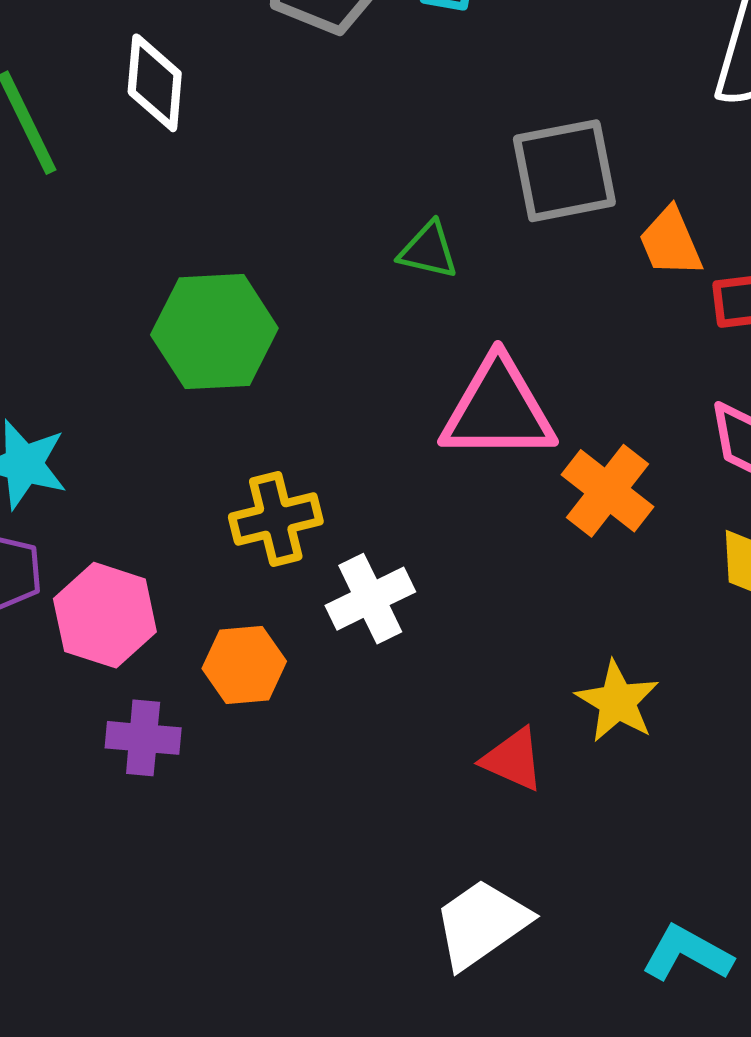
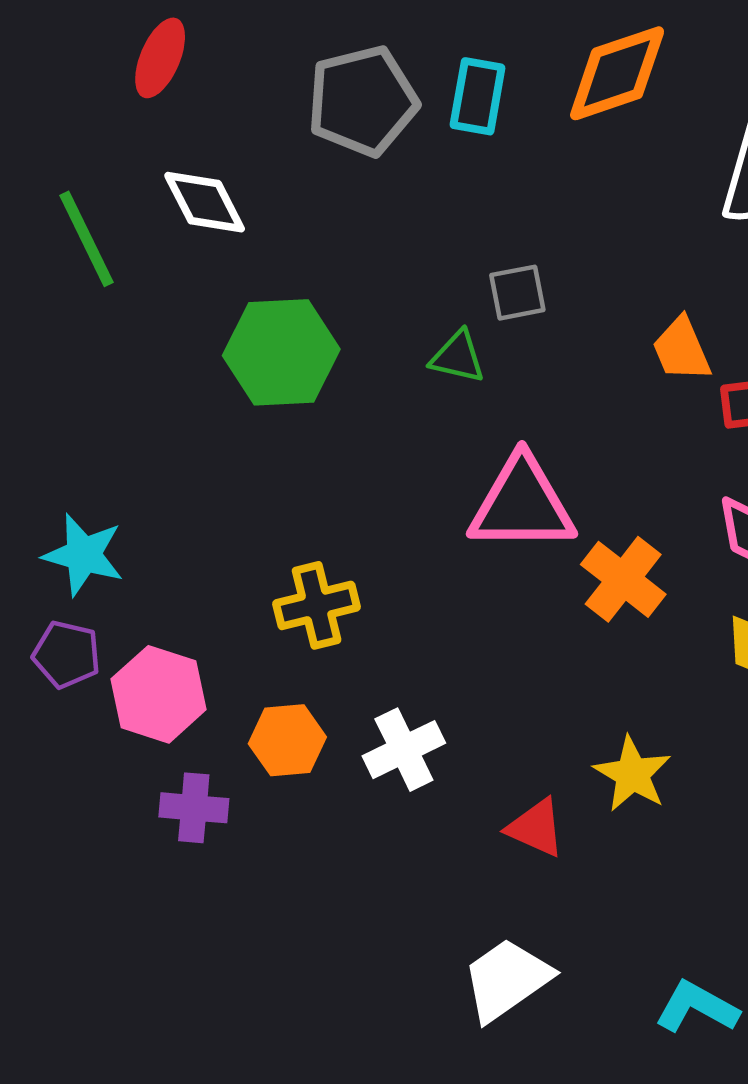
white diamond: (155, 83) -> (205, 202), turned -32
gray square: (564, 171) -> (517, 293), moved, size x0.6
green hexagon: (214, 332) -> (281, 352), moved
white cross: (370, 599) -> (404, 750), moved

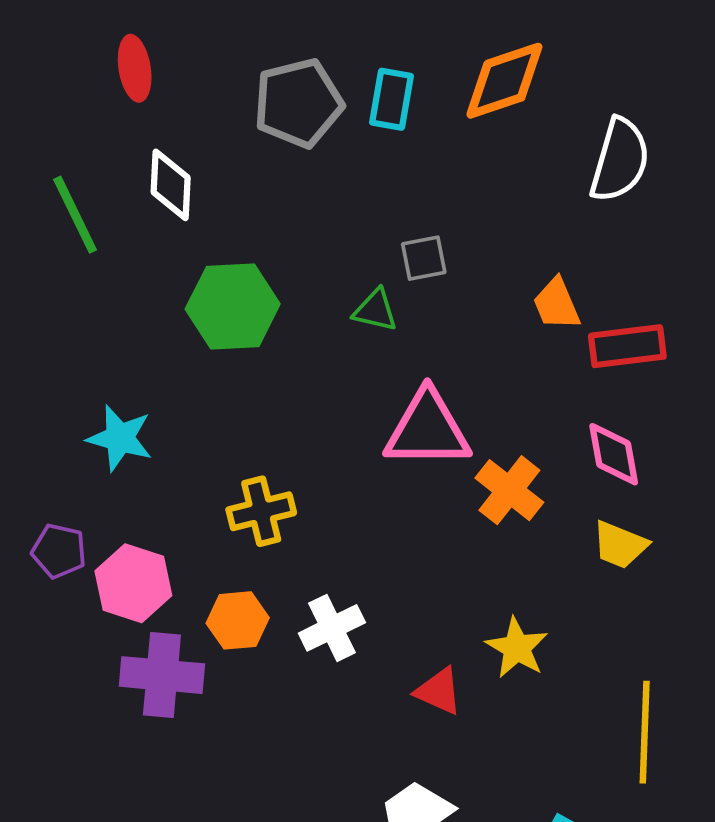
red ellipse: (160, 58) -> (135, 68), turned -32
white diamond: (205, 202) -> (171, 185), turned 30
cyan star: (83, 555) -> (120, 438), moved
purple cross: (194, 808) -> (162, 675), size x1.5

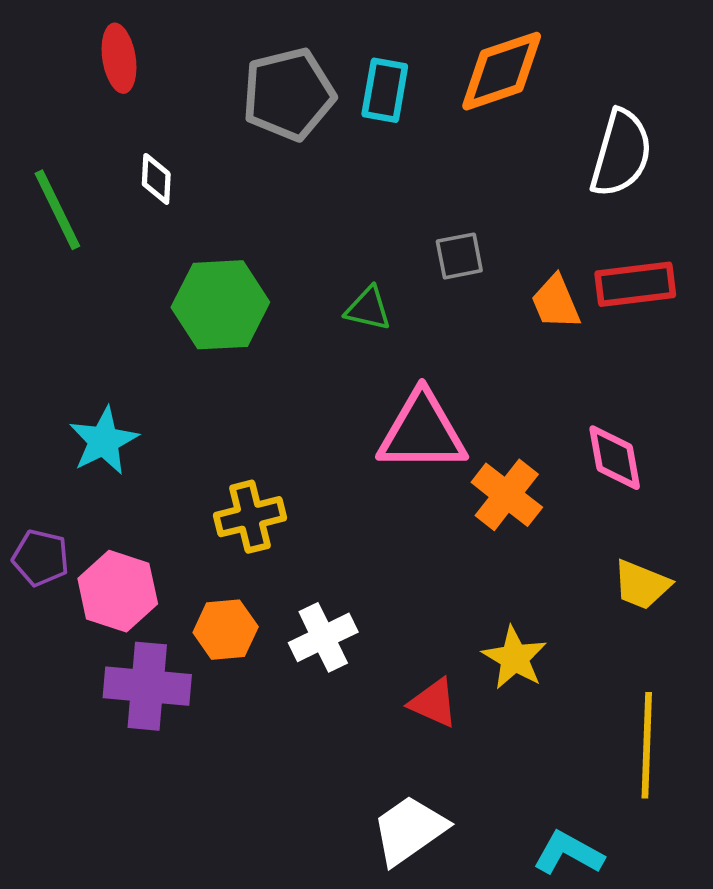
white diamond: (171, 185) -> (156, 179), size x0.7
gray square: (424, 258) -> (459, 256), moved
red rectangle: (627, 346) -> (635, 284), moved
cyan star: (120, 438) -> (104, 441), turned 30
yellow trapezoid: (620, 545) -> (642, 585), moved

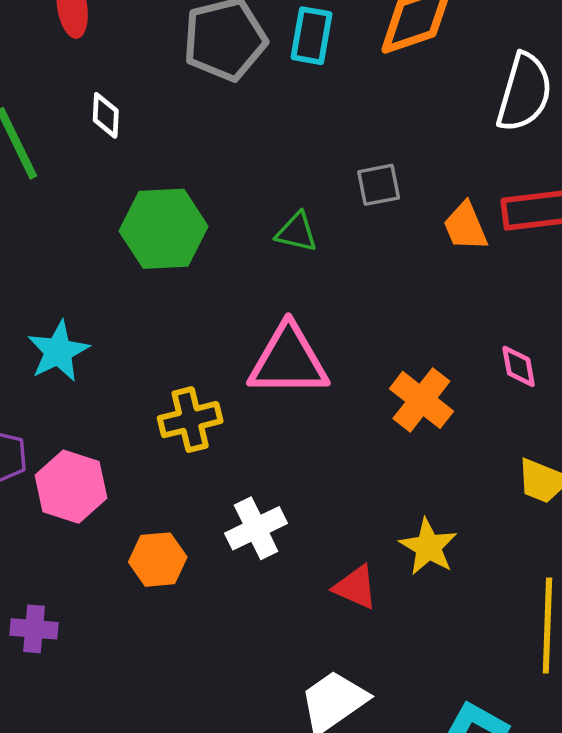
pink triangle: (422, 432) -> (288, 361), moved
pink diamond: (615, 458) -> (519, 366), size x0.7
orange hexagon: (226, 630) -> (158, 560), moved
purple cross: (147, 686) -> (34, 629), moved, size x0.6

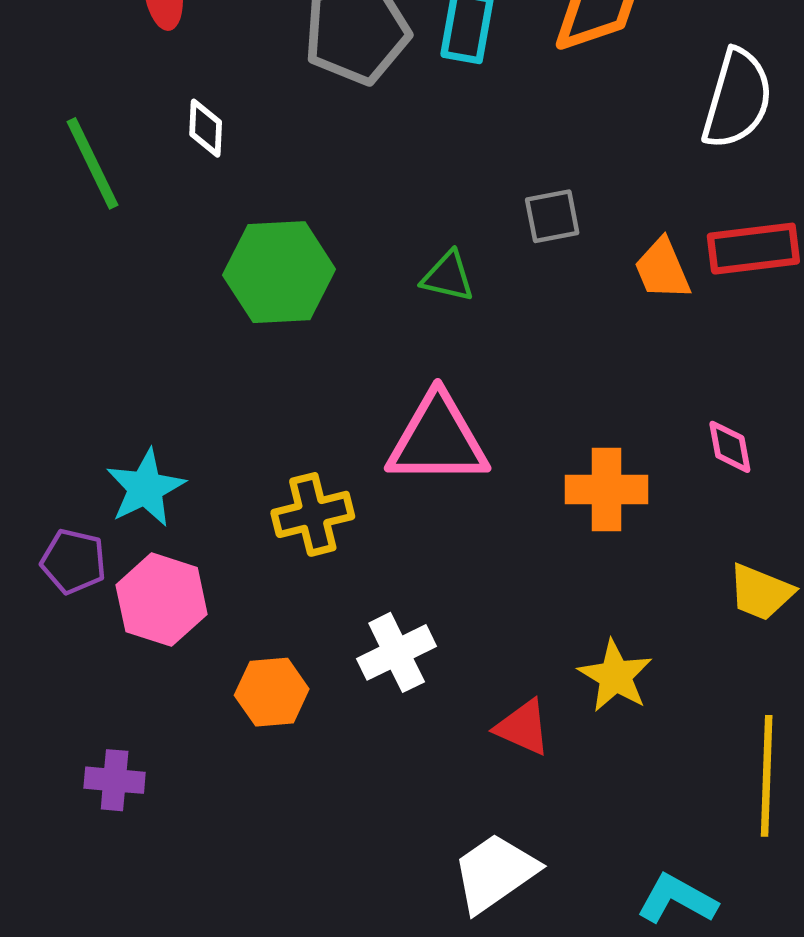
cyan star: (58, 351) -> (145, 488), moved
orange cross: (421, 400) -> (607, 489), turned -38

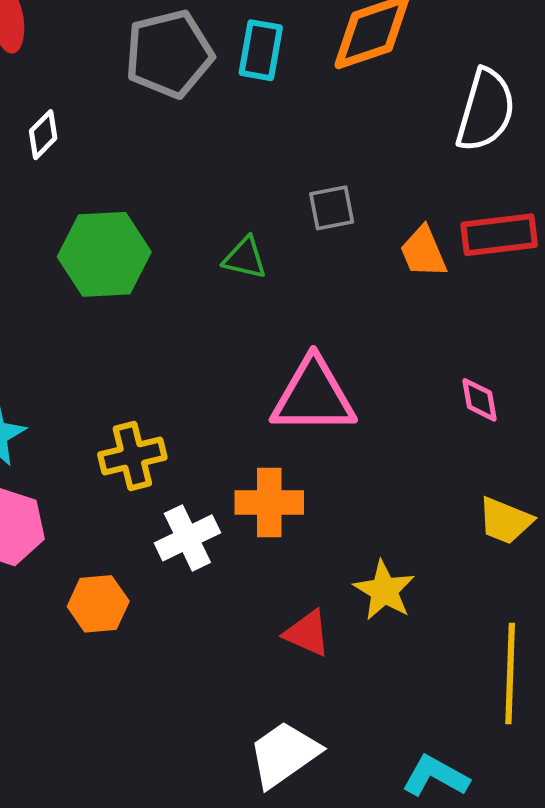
white diamond: (206, 128) -> (43, 135), turned 42
pink triangle: (438, 440) -> (313, 396), moved
orange cross: (607, 489) -> (269, 502), moved
white cross: (397, 652) -> (187, 538), moved

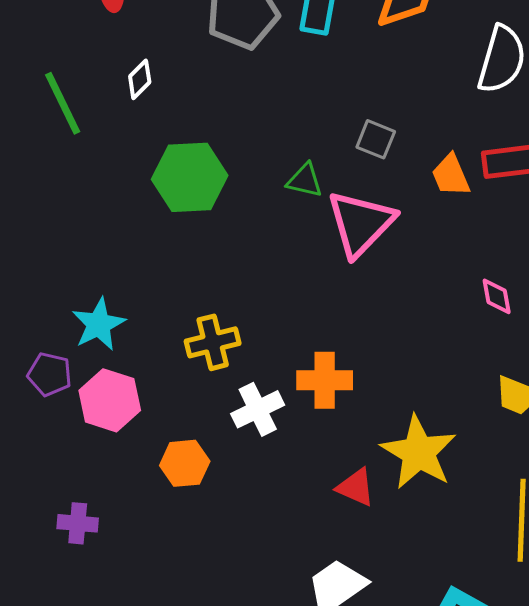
gray square: (332, 208) -> (376, 139), turned 33
pink triangle: (313, 396) -> (361, 223), moved, turned -46
yellow star: (384, 590) -> (419, 452), size x1.5

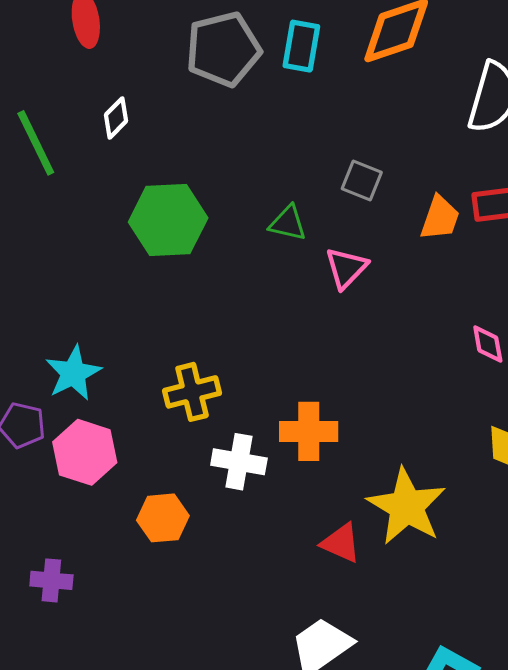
orange trapezoid: (451, 175) -> (440, 218), turned -138
pink triangle: (361, 223) -> (346, 268), size x0.6
white cross: (258, 409) -> (239, 462), turned 36

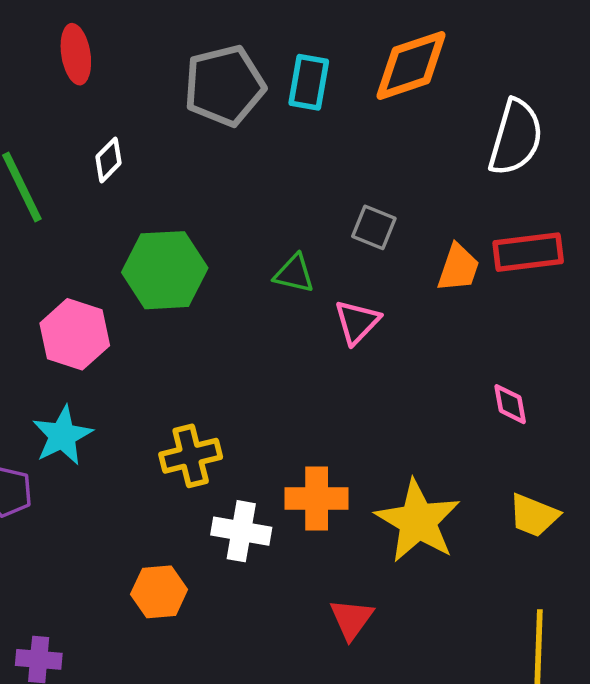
pink hexagon: (85, 452) -> (75, 334), moved
yellow star: (407, 506) -> (418, 521), moved
red triangle: (341, 543) -> (351, 619), turned 42

